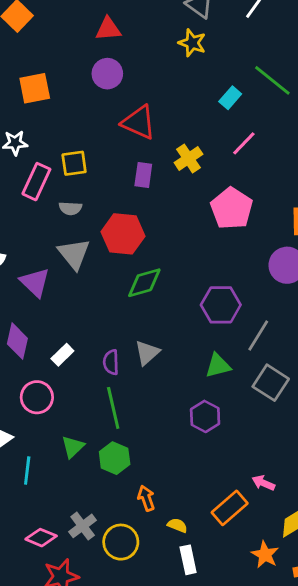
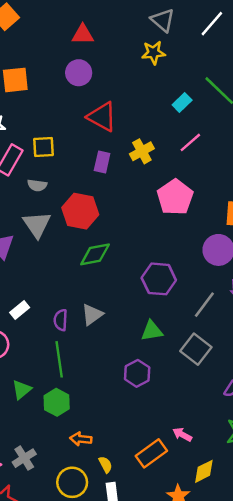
yellow star: (192, 43) -> (153, 53), turned -30
gray line: (258, 336) -> (204, 305), moved
orange arrow: (146, 498) -> (81, 439), turned -70
yellow semicircle: (177, 525) -> (105, 465), turned 35
yellow circle: (121, 542) -> (72, 482), moved

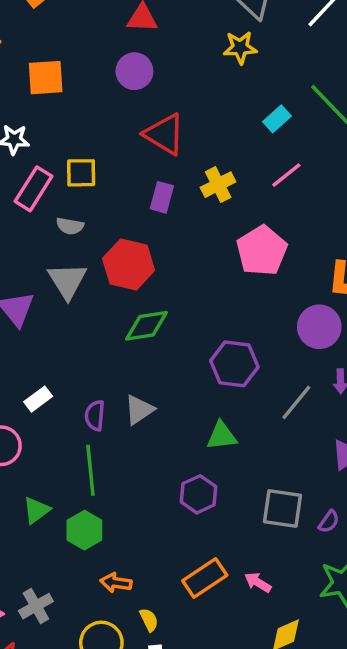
gray square: (196, 349) -> (282, 509), moved, turned -32
orange rectangle: (151, 453) -> (205, 578), moved

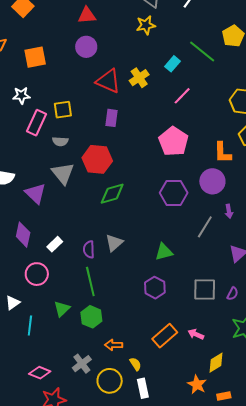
yellow cross: (218, 185) -> (139, 78), moved
purple hexagon: (234, 364) -> (174, 193), moved
gray cross: (36, 606) -> (82, 364), moved

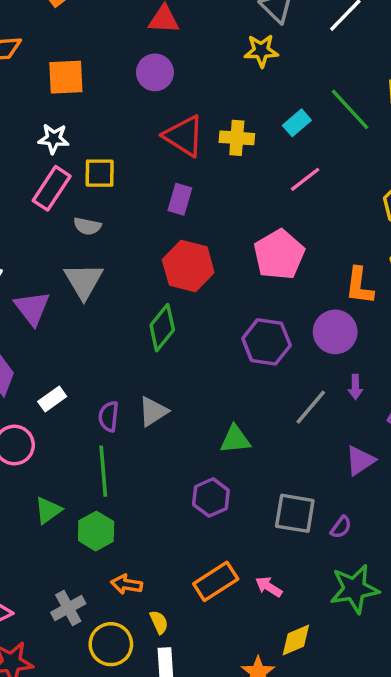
yellow cross: (139, 78) -> (237, 138), turned 30
white star: (21, 95) -> (54, 139), moved
red hexagon: (97, 159) -> (188, 266), moved
green diamond: (112, 194) -> (162, 328), turned -44

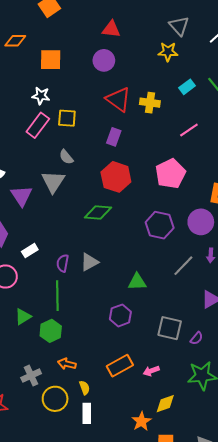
cyan rectangle: (297, 123) -> (187, 87), moved
gray semicircle: (87, 226) -> (66, 157), moved, turned 35
green diamond: (162, 328) -> (98, 213), turned 52
pink arrow: (269, 587) -> (151, 371), turned -56

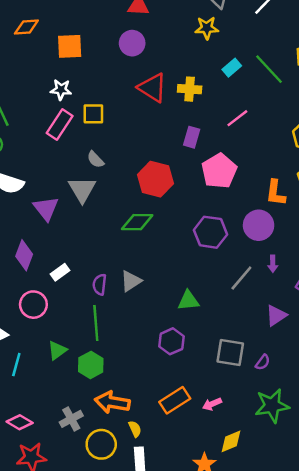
purple rectangle: (114, 137) -> (192, 137), moved
orange arrow: (67, 364) -> (112, 402), size x1.6

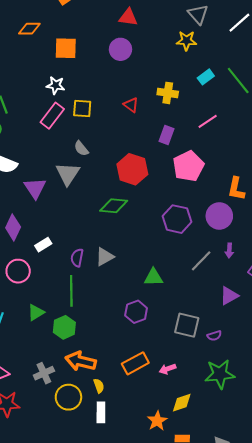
red triangle: (152, 88) -> (131, 105), moved, size x0.6
purple semicircle: (263, 362) -> (214, 336), turned 32

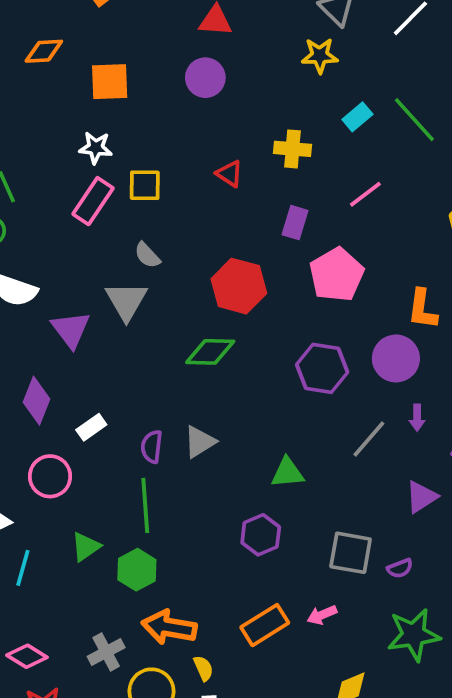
pink arrow: (168, 369) -> (322, 615), moved

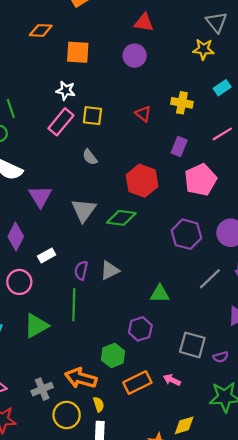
gray triangle: (126, 301) -> (84, 210), moved
green triangle: (86, 547) -> (36, 326), size x1.4
green hexagon: (137, 570) -> (113, 355), moved
pink arrow: (322, 615) -> (172, 380), turned 42

